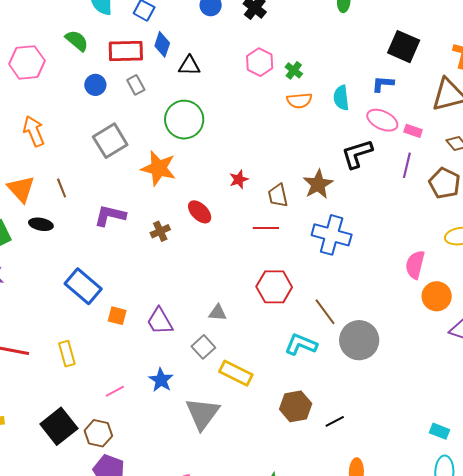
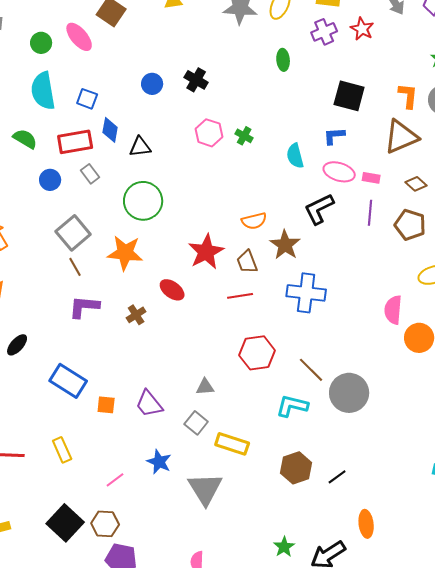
orange semicircle: (299, 101) -> (254, 221), moved
red star: (239, 179) -> (206, 252), size x1.8
brown line: (62, 188) -> (75, 267), moved
black ellipse: (41, 224) -> (17, 345), moved, turned -50

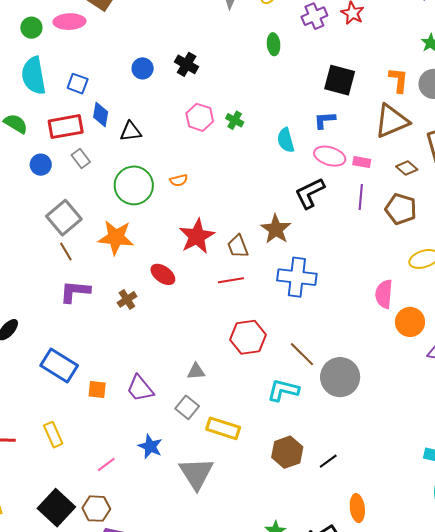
pink ellipse: (79, 37) -> (69, 22), turned -52
orange semicircle: (254, 221) -> (179, 180), moved, size x0.7

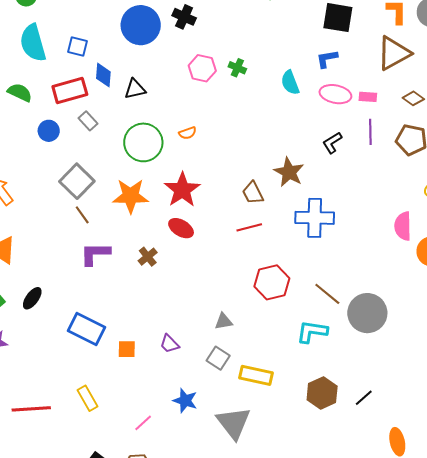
blue circle: (143, 68) -> (141, 25), size x1.8
black L-shape: (310, 193) -> (332, 143), moved, size x0.7
red star: (197, 236) -> (182, 190), moved
purple trapezoid: (140, 388) -> (169, 344), size x0.7

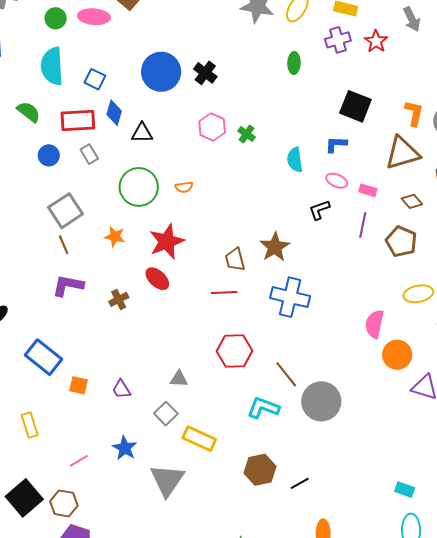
pink ellipse: (335, 94) -> (337, 181), size x0.7
black L-shape: (332, 143) -> (319, 210), moved
orange star: (131, 196) -> (115, 237), size x0.6

